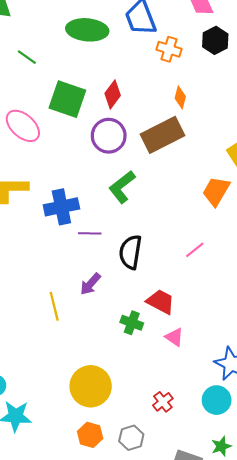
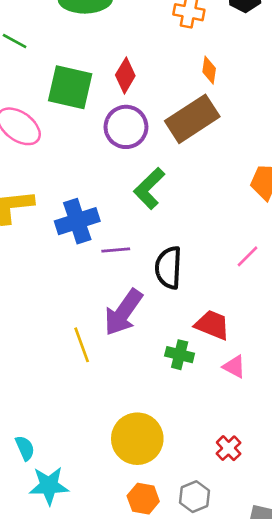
purple arrow: (90, 284) -> (123, 312), size x1.6

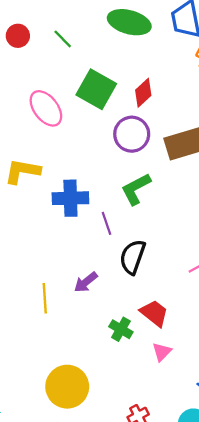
purple line: (116, 250) -> (107, 223), moved, turned 60
purple arrow: (123, 312) -> (86, 282), size x0.6
pink triangle: (234, 367) -> (162, 352), turned 30

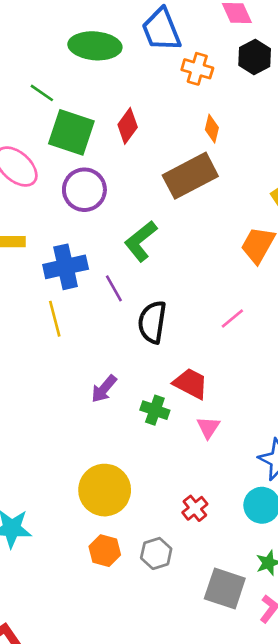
green line: (63, 39) -> (42, 93), moved
purple circle: (132, 134) -> (84, 190), moved
purple arrow: (86, 282) -> (104, 389), moved
yellow line: (45, 298) -> (55, 319), moved

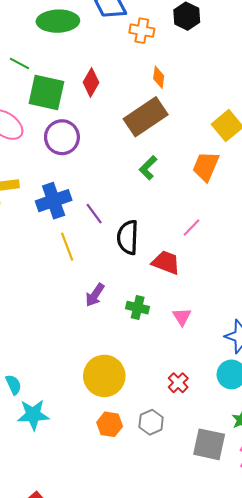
green L-shape: (141, 241) -> (148, 168), moved, size x0.7
yellow line: (55, 319) -> (67, 247), moved
red trapezoid: (191, 384) -> (166, 262), moved

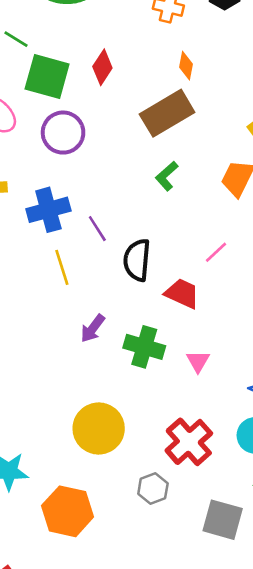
green cross: (138, 308) -> (144, 347), size x1.4
red cross: (178, 383) -> (189, 442), size x1.8
orange hexagon: (110, 424) -> (68, 511), moved, size x1.6

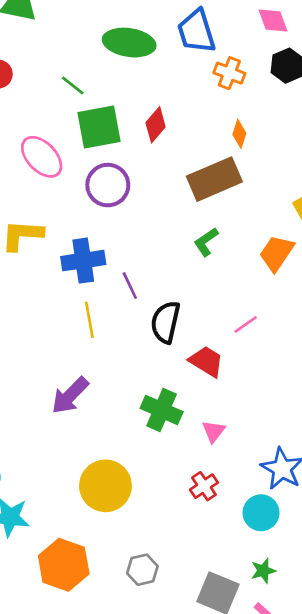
green square: (47, 77) -> (99, 127), turned -33
purple arrow: (93, 328) -> (70, 395), moved, size x1.4
red cross: (189, 442) -> (204, 486), moved, size x0.6
gray hexagon: (153, 489) -> (142, 570), moved

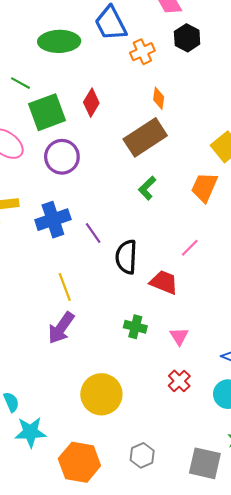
orange cross: (229, 73) -> (142, 52), turned -35
yellow line: (89, 320) -> (65, 287), moved
green cross: (162, 410) -> (135, 327), size x0.7

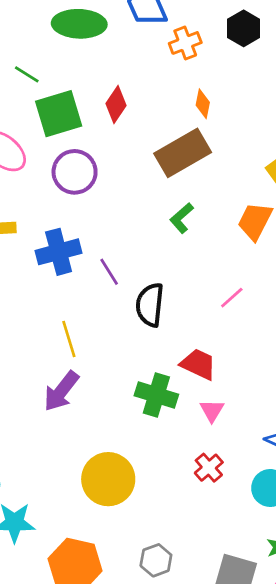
red trapezoid: (164, 282) -> (198, 364), moved
green cross: (135, 327) -> (156, 395), size x1.4

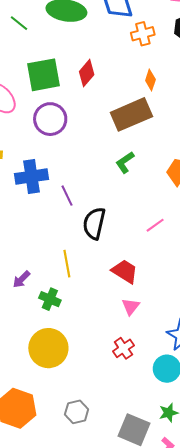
green line: (27, 74) -> (19, 23), moved
yellow line: (69, 339) -> (67, 264), moved
purple arrow: (61, 391) -> (21, 279), size x0.6
green cross: (156, 395) -> (50, 299), moved, size x0.7

